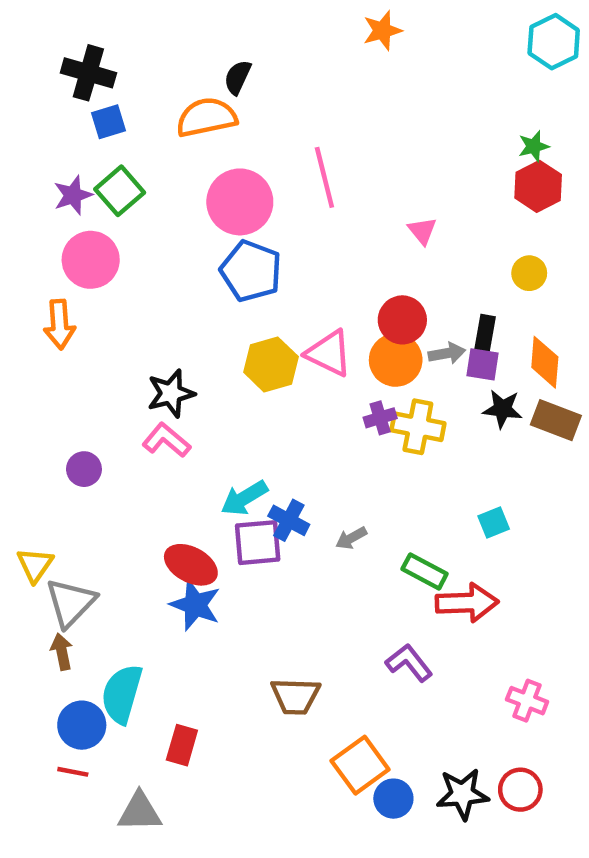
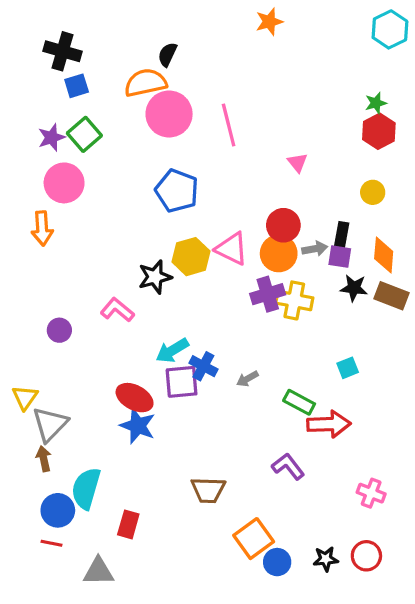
pink circle: (240, 202) -> (169, 114), moved
black star: (171, 393) -> (155, 277), moved
purple cross: (380, 418) -> (268, 294), size x1.5
black star: (462, 794) -> (326, 559), size x0.7

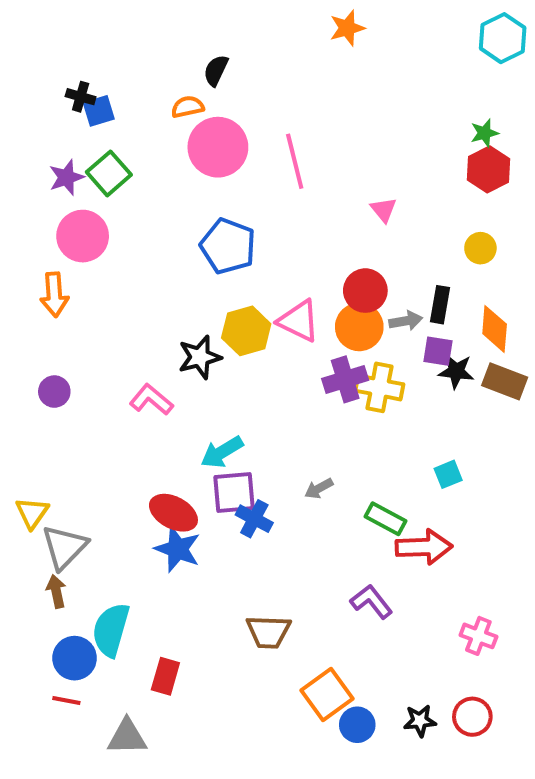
black cross: (62, 51) -> (81, 97), moved, size x0.6
orange semicircle: (146, 83) -> (188, 107), size x0.6
purple square: (340, 257) -> (438, 351), moved
purple circle: (59, 330) -> (54, 392), moved
blue cross: (203, 366) -> (254, 519), moved

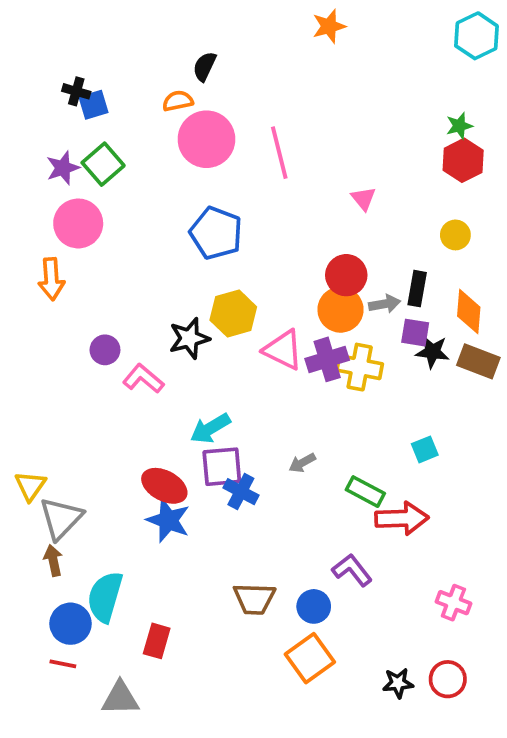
pink triangle: (299, 321) -> (283, 350), moved
purple circle: (54, 392) -> (105, 350), moved
blue circle: (357, 725) -> (314, 606), moved

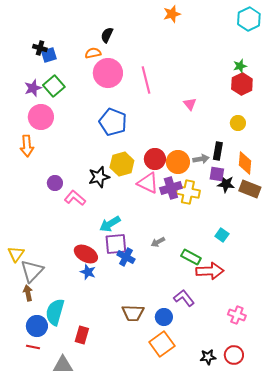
red circle: (346, 275) -> (155, 159), moved
cyan square: (425, 449) -> (222, 235), turned -32
blue star: (168, 520) -> (88, 272), size x0.7

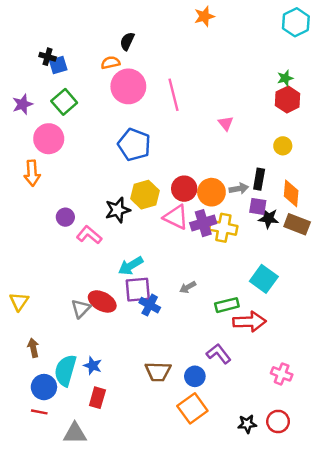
purple star: (33, 88) -> (23, 104), moved
cyan square: (222, 235) -> (264, 279), size x1.6
green rectangle: (191, 257) -> (227, 305), turned -42
gray triangle: (32, 271) -> (81, 309), moved, size x0.7
blue star: (88, 272) -> (93, 366), moved

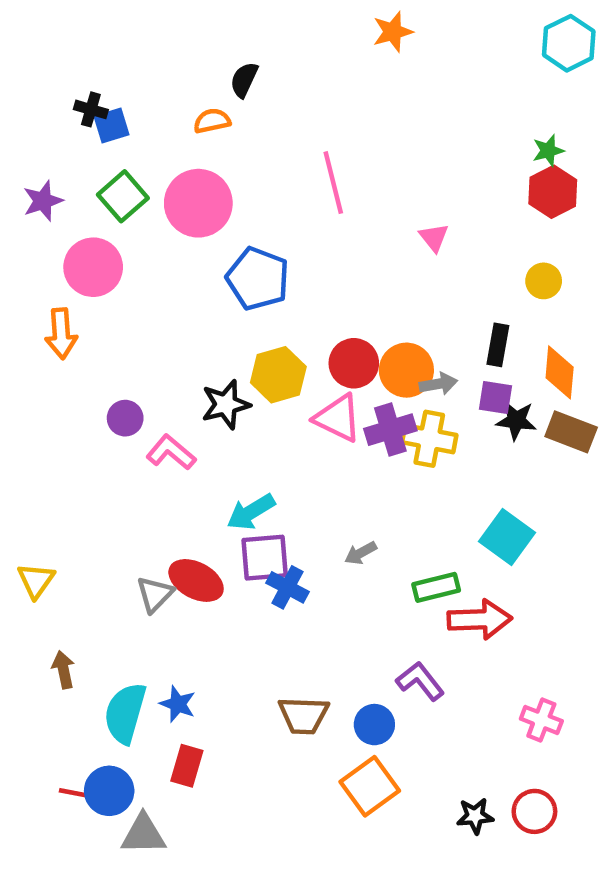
pink circle: (128, 86) -> (198, 203), moved
gray arrow: (239, 189) -> (438, 384), moved
blue circle: (44, 387) -> (109, 791), moved

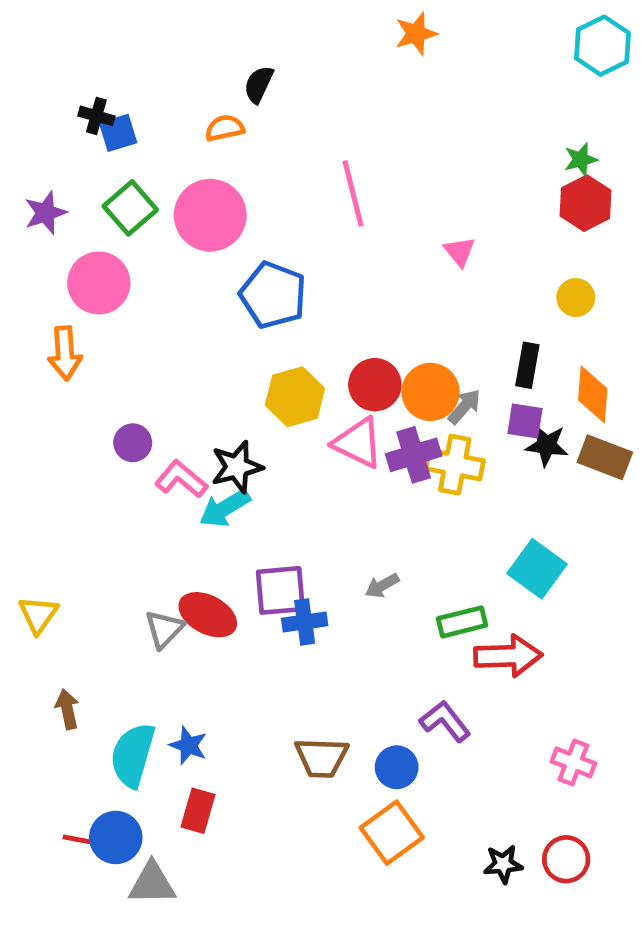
gray arrow: (438, 384) -> (464, 406), turned -39
black star: (226, 404) -> (237, 467), moved
cyan arrow: (251, 512) -> (225, 508), moved
blue cross: (287, 587) -> (305, 622), turned -36

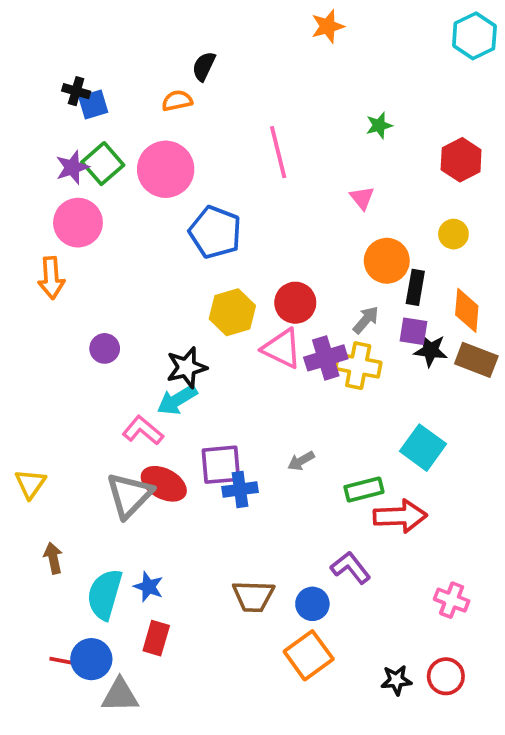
green star: (581, 159) -> (379, 125), moved
purple star: (46, 213) -> (72, 167), moved
orange circle: (431, 392) -> (387, 261), moved
pink L-shape: (181, 479) -> (143, 430), moved
gray triangle: (164, 629) -> (129, 495), size x1.5

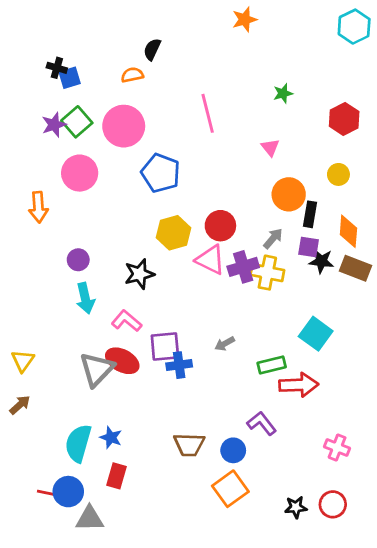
pink circle: (78, 223) -> (80, 173), moved
cyan arrow: (177, 400) -> (85, 298), moved, turned -72
pink L-shape: (143, 430) -> (127, 321), moved
brown arrow: (53, 558) -> (20, 405), moved, turned 60

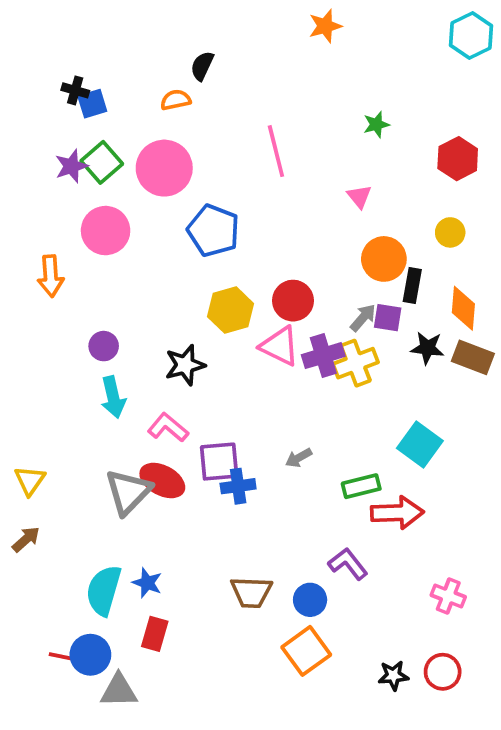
purple square: (309, 247) -> (388, 318), moved
yellow cross: (267, 273) -> (355, 363), turned -32

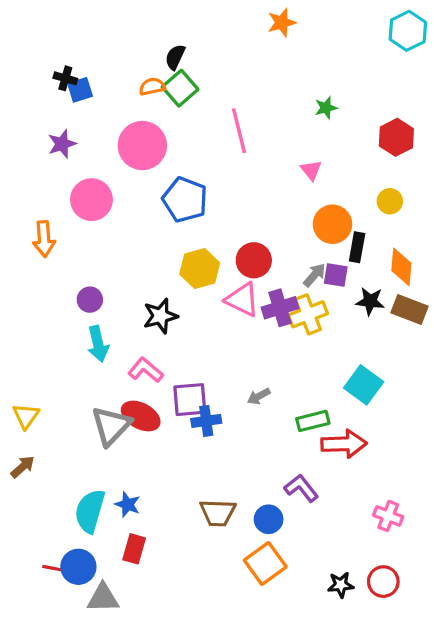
green square: (102, 162) -> (180, 88), moved

